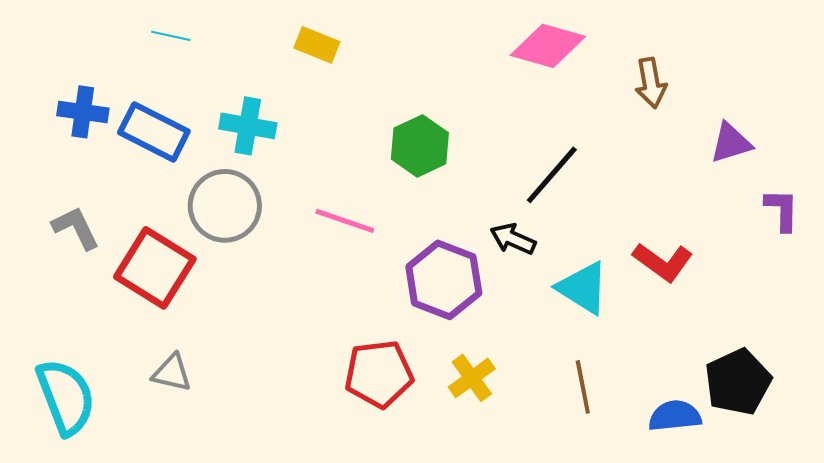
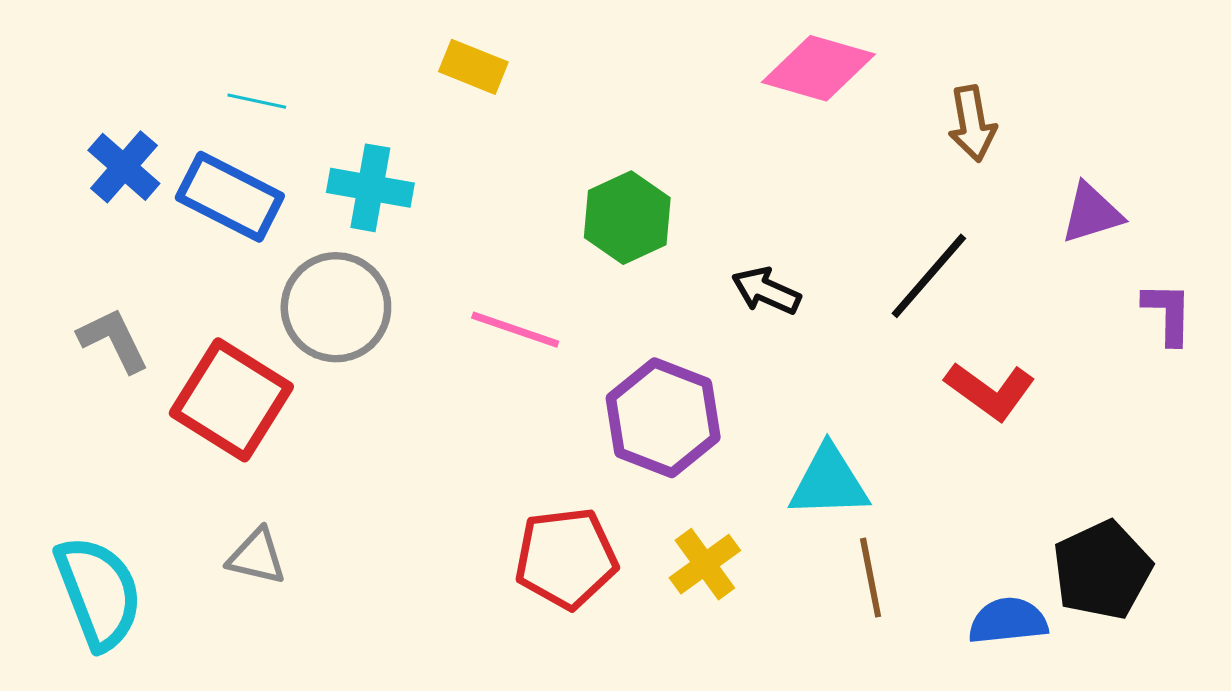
cyan line: (171, 36) -> (257, 101), moved
blue cross: (83, 112) -> (124, 167), turned 33
black line: (552, 175) -> (929, 276), moved
black arrow: (513, 239) -> (766, 291), moved
cyan triangle: (583, 288) -> (829, 482), moved, turned -34

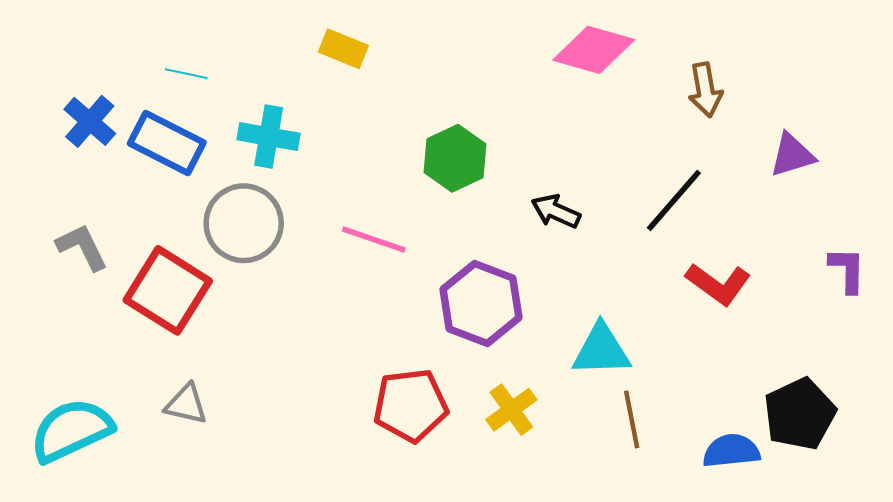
purple L-shape: (1168, 313) -> (847, 270), moved
cyan semicircle: (99, 592) -> (71, 430), turned -94

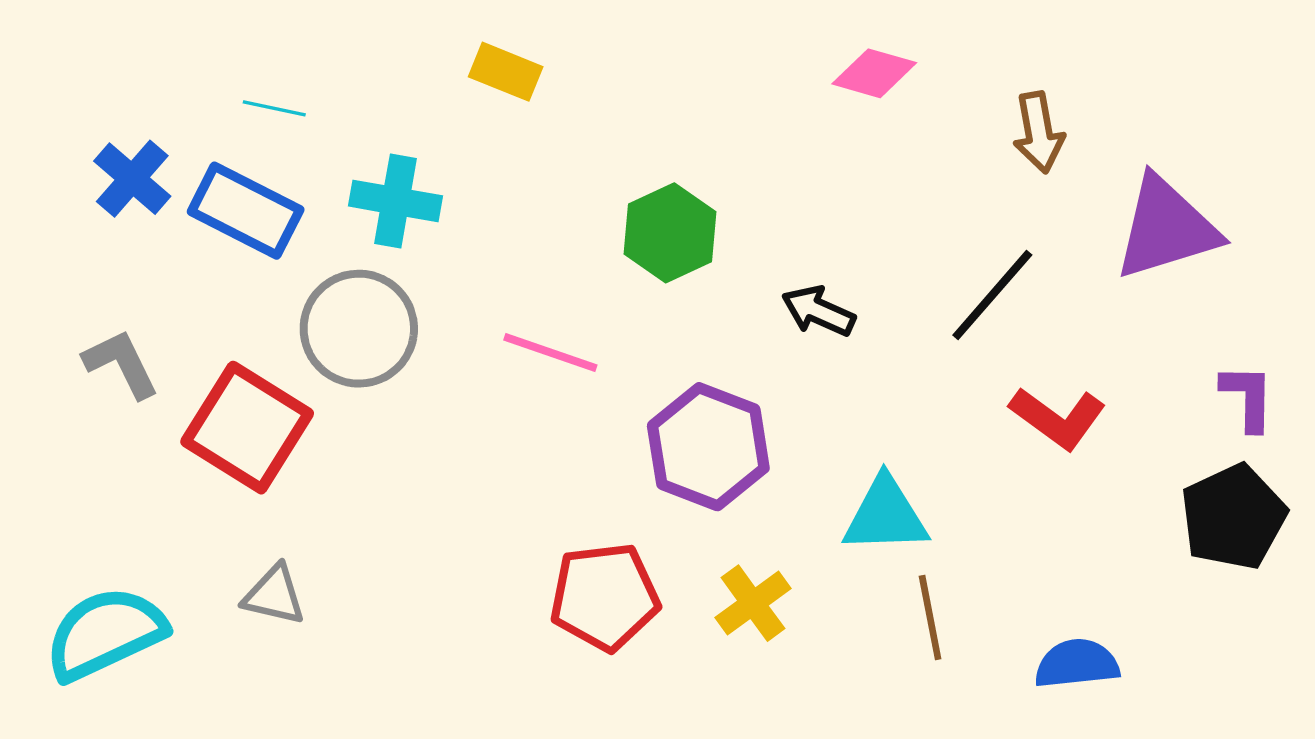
pink diamond: (594, 50) -> (874, 73), size x0.7
purple triangle: (792, 155) -> (1166, 228), size x1.6
black pentagon: (800, 414) -> (1233, 517), moved

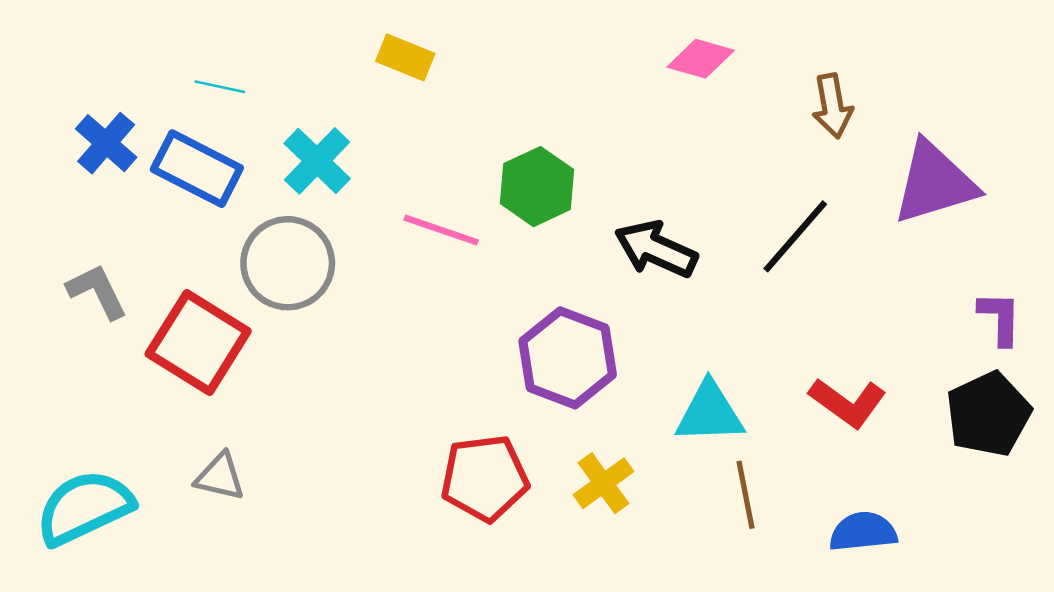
cyan cross: (396, 201) -> (317, 161), turned 34
black arrow: (818, 311) -> (656, 249), size x1.4
pink line: (550, 353) -> (441, 230), moved
red L-shape: (1058, 418) -> (848, 403), moved

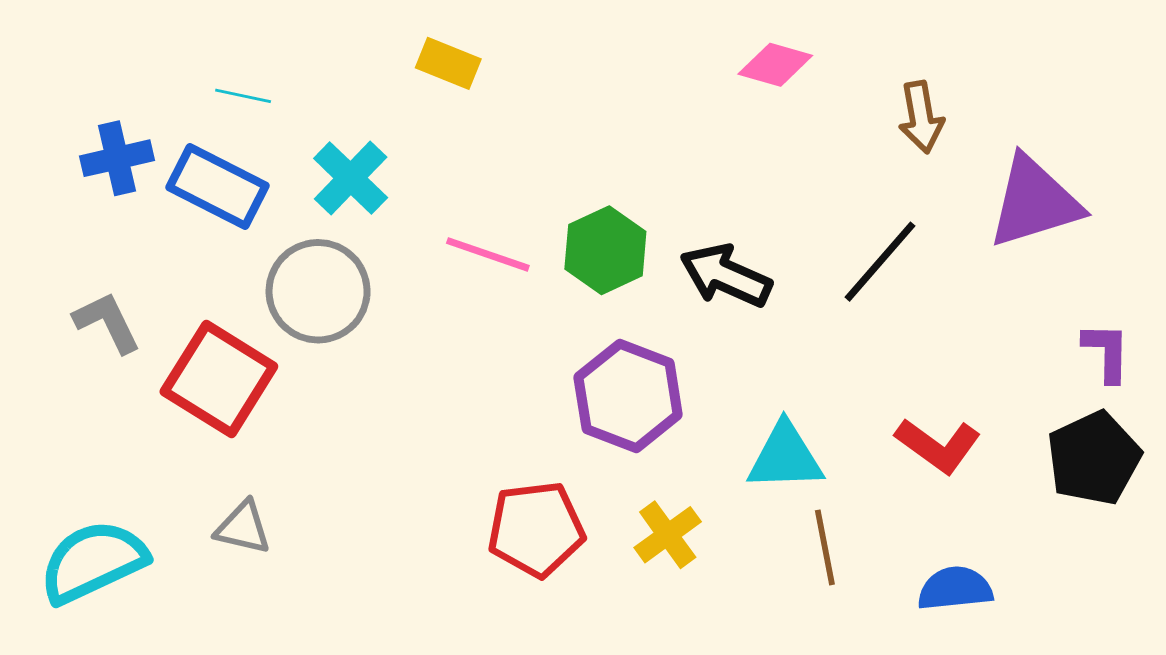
blue cross: (106, 143) -> (117, 158), turned 36
green hexagon: (537, 187) -> (605, 250), moved

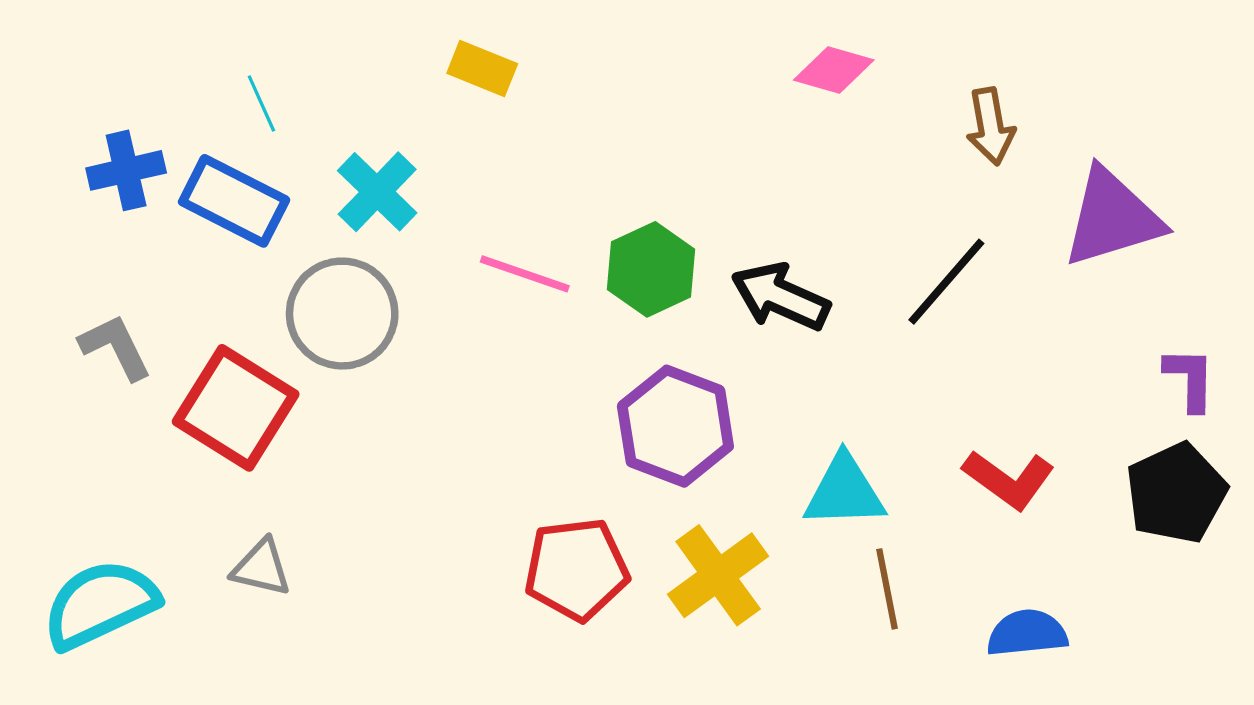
cyan line: (243, 96) -> (261, 103), turned 54
yellow cross: (668, 535) -> (718, 575), size x1.4

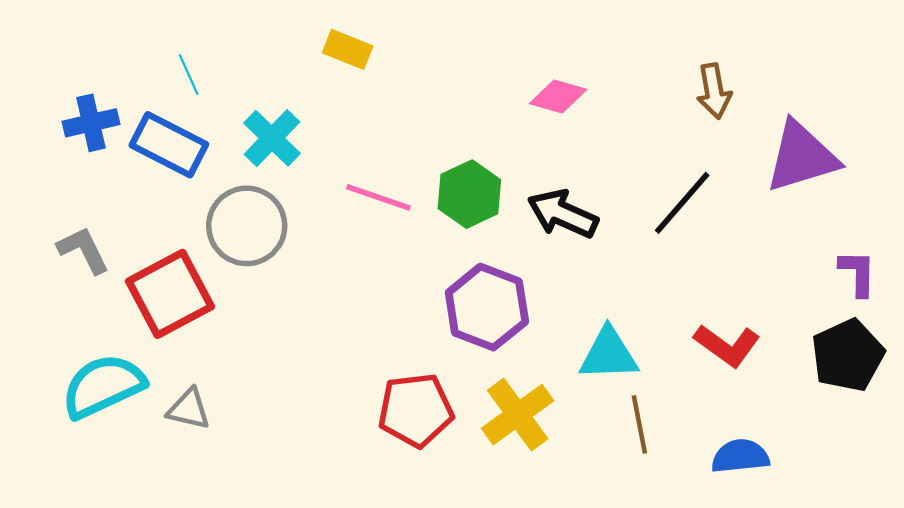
pink diamond: (834, 70) -> (558, 96), moved
red square: (236, 408) -> (170, 294), turned 30
cyan semicircle: (100, 604) -> (103, 386), moved

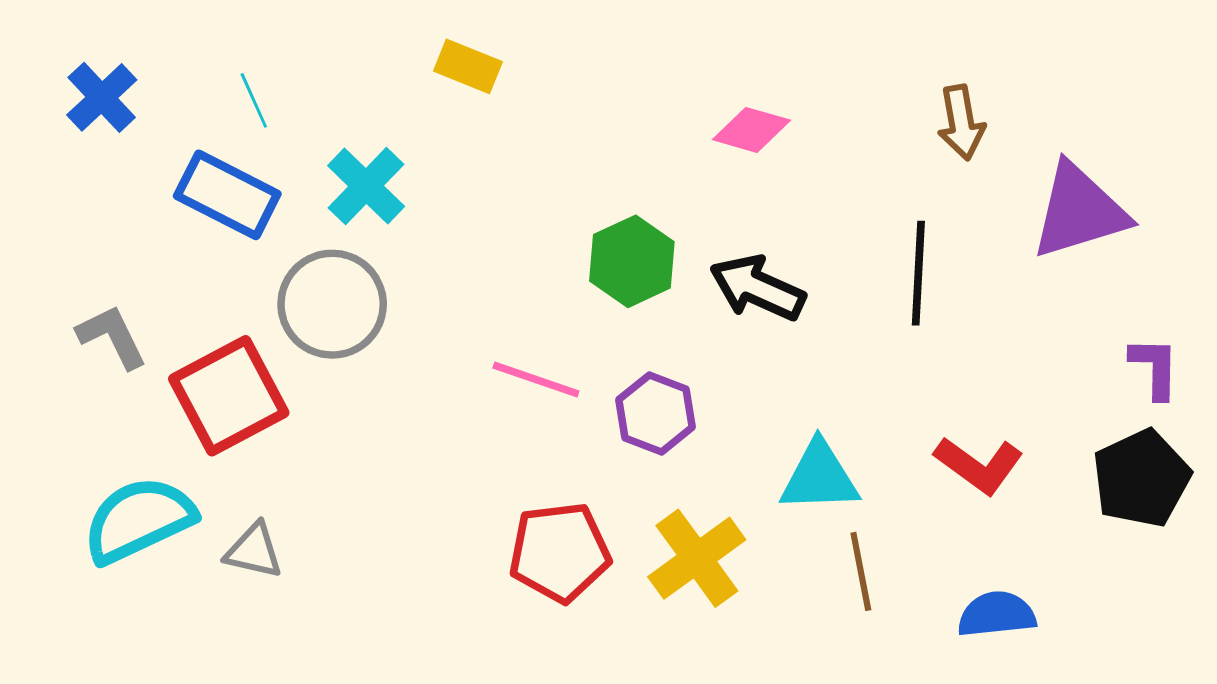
blue cross: (91, 123) -> (102, 97), moved, turned -30
pink line: (378, 197) -> (536, 379), moved
black line: (682, 203) -> (918, 273), turned -38
purple hexagon: (487, 307) -> (656, 413), size x0.7

